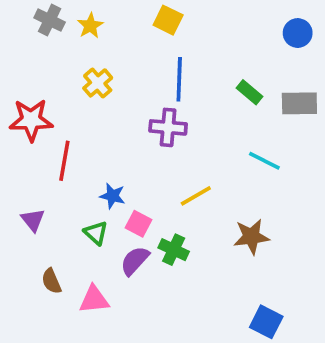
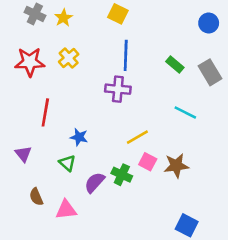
gray rectangle: (299, 103) -> (210, 72), turned 60
red star: (31, 120) -> (30, 62), moved
pink square: (138, 224) -> (148, 162), moved

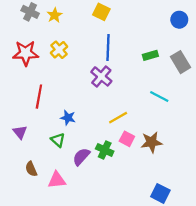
green rectangle: (175, 64) -> (150, 55), turned -56
purple cross: (118, 89) -> (101, 76), turned 35

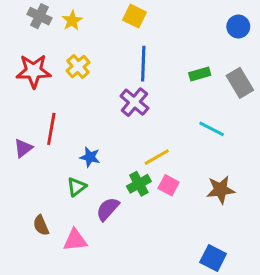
purple triangle: (20, 132) -> (23, 148), moved, turned 32
green triangle: (58, 140) -> (77, 187), turned 40
brown star: (151, 142) -> (221, 190), moved
green cross: (105, 150) -> (139, 184), moved, turned 36

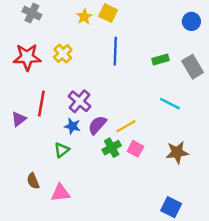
yellow star: (72, 21) -> (84, 17), moved
purple cross: (134, 102) -> (79, 101), moved
purple semicircle: (108, 209) -> (97, 125), moved

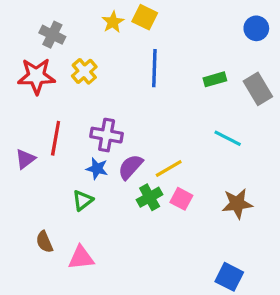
gray cross: (32, 13) -> (52, 35), moved
purple cross: (79, 101) -> (107, 135), turned -30

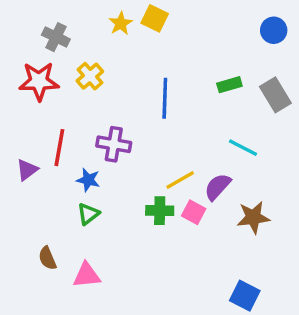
blue line: (154, 68) -> (165, 98), moved
purple semicircle: (130, 167) -> (218, 187), moved
blue star: (97, 169) -> (88, 180), moved
green cross: (150, 197) -> (160, 211), turned 30

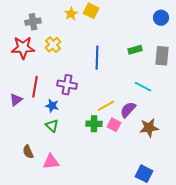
gray cross: (56, 37) -> (33, 22), turned -35
gray rectangle: (275, 95) -> (162, 56), turned 36
green triangle: (88, 214) -> (52, 126), turned -40

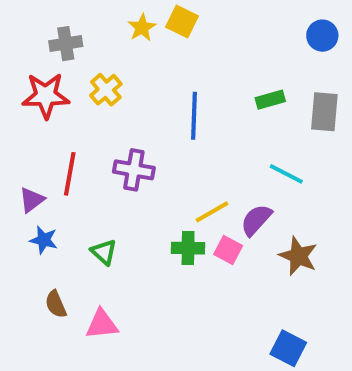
blue star: (52, 106) -> (44, 240), moved
brown star: (149, 128) -> (298, 256), turned 30

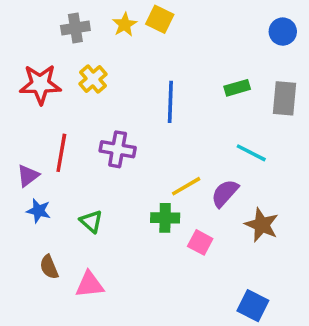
gray cross: (66, 44) -> (75, 28), moved
pink square: (228, 250) -> (200, 242), moved

